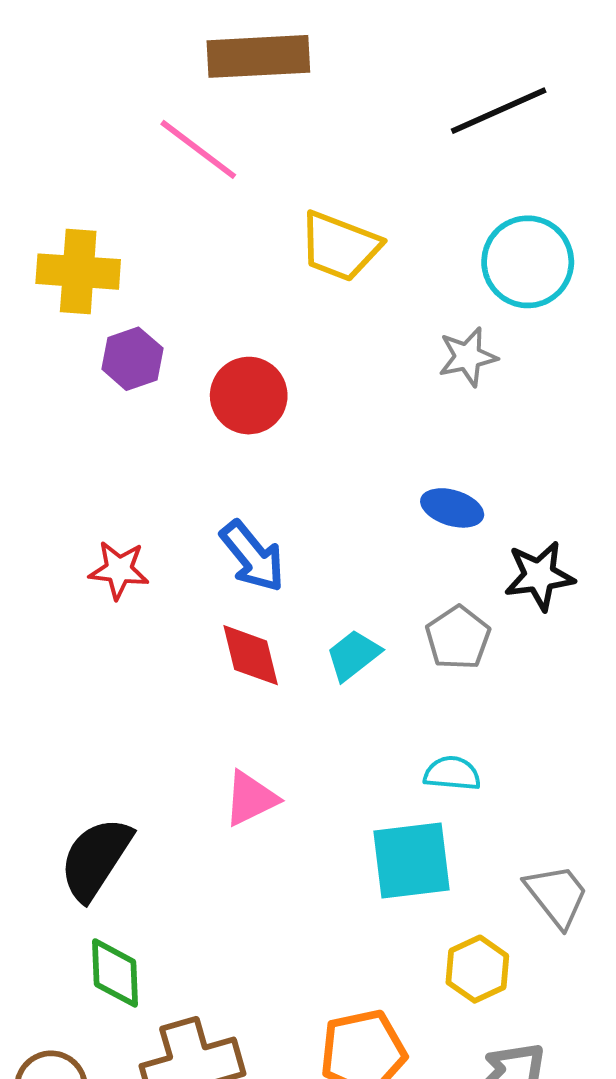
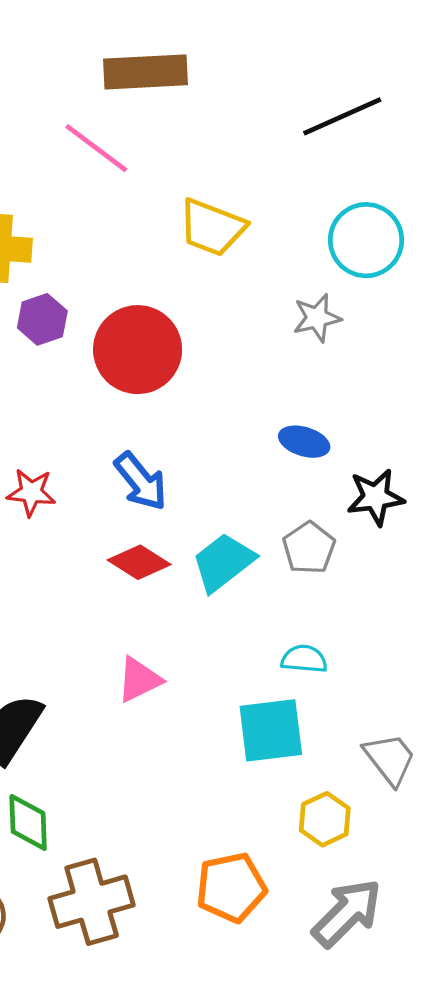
red circle: (249, 396) -> (138, 350), size x1.4
red diamond: (251, 655) -> (139, 562), turned -44
cyan trapezoid: (353, 655) -> (223, 562), size x1.4

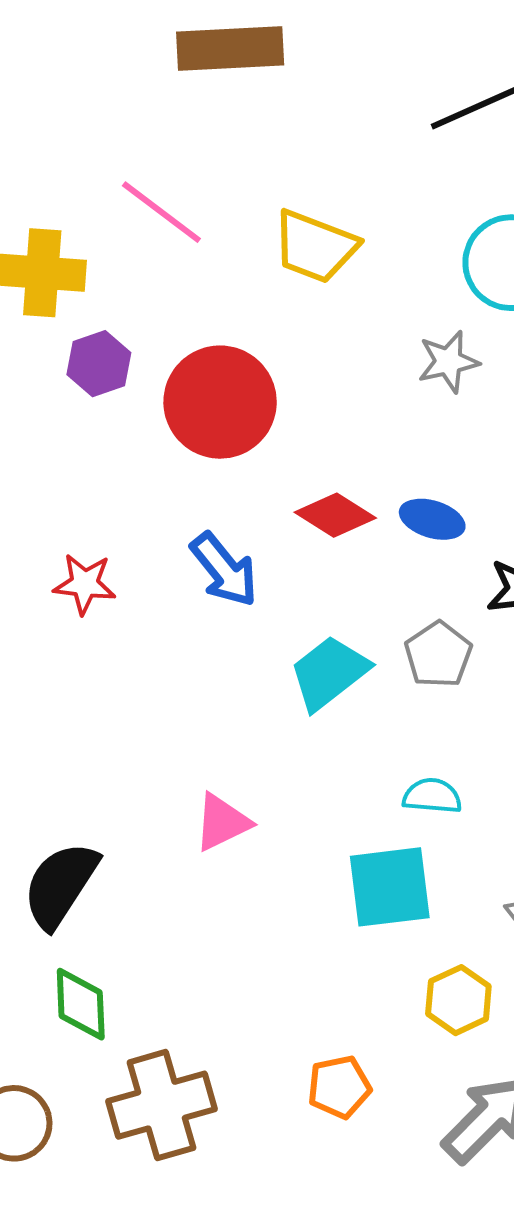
pink line: (96, 148) -> (161, 212), moved
red diamond: (139, 562) -> (335, 515), moved
orange pentagon: (231, 887) -> (339, 1087), size x0.7

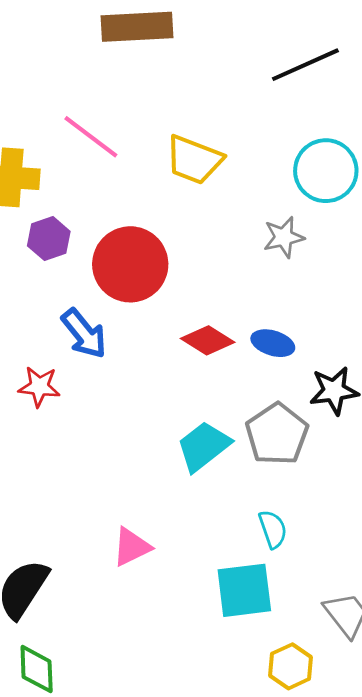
blue arrow: (224, 570) -> (84, 334), moved
gray pentagon: (438, 655) -> (277, 434), size x1.4
cyan semicircle: (432, 796) -> (273, 529), turned 66

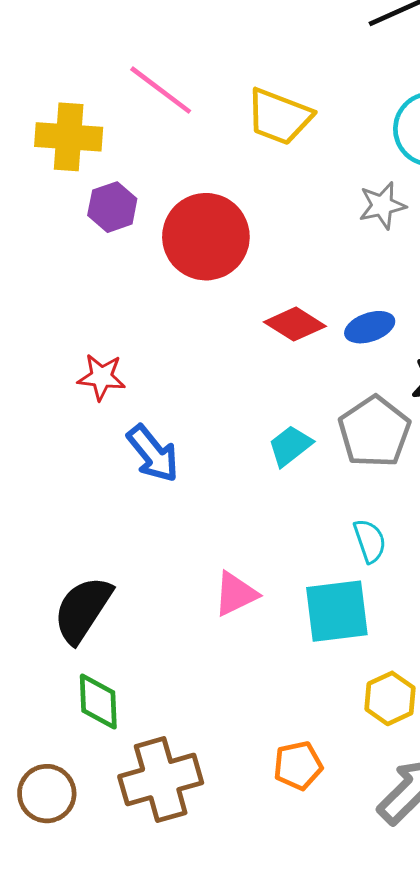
blue arrow: (84, 334) -> (153, 454), moved
blue ellipse: (273, 343) -> (370, 327), turned -36
cyan trapezoid: (204, 446) -> (290, 446), size x0.7
pink triangle: (132, 547) -> (236, 594), moved

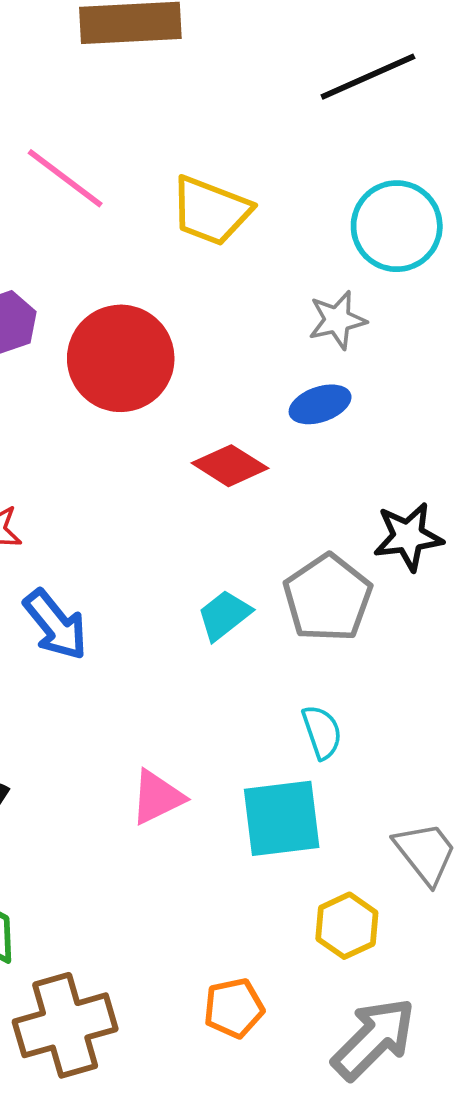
blue ellipse: (370, 327) -> (320, 404), moved

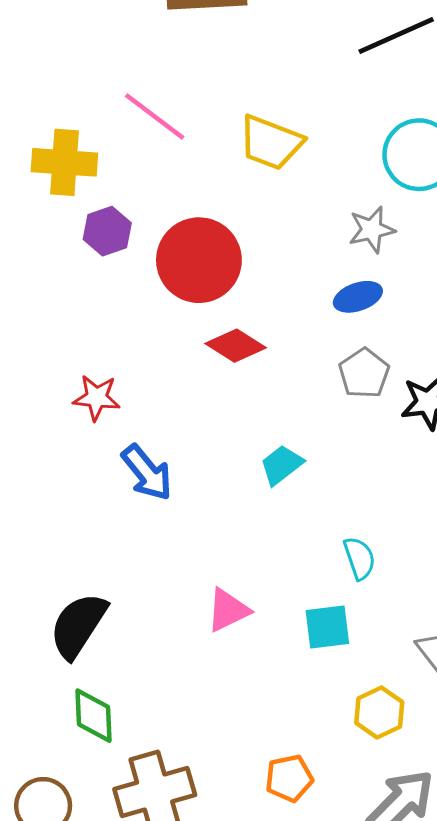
red diamond: (230, 466) -> (236, 346), moved
gray pentagon: (328, 598) -> (364, 373), moved, size x0.7
cyan square: (282, 818) -> (327, 627), size x0.7

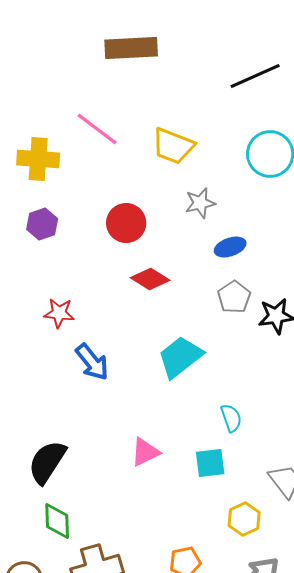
gray star: (372, 230) -> (200, 203), moved
purple hexagon: (107, 231) -> (42, 224), moved
red circle: (199, 260) -> (126, 223), size x0.7
cyan trapezoid: (281, 465) -> (180, 357), size x1.6

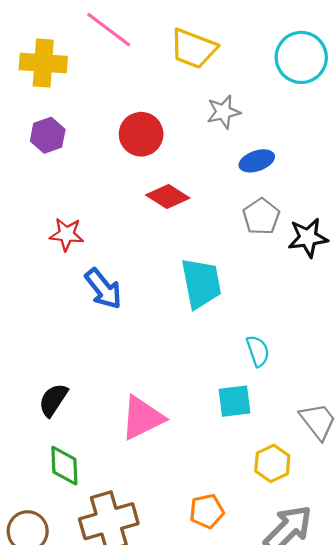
cyan trapezoid: (180, 357) -> (201, 283), turned 117
pink triangle: (145, 452) -> (142, 418), moved, size x1.4
black semicircle: (47, 462) -> (53, 400), size x0.7

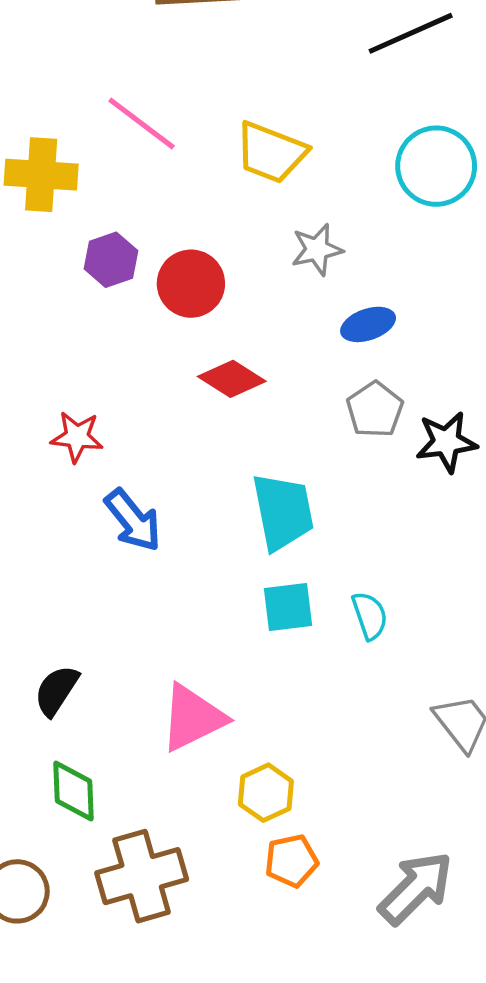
purple hexagon: (48, 135) -> (111, 260), moved
cyan square: (235, 401) -> (288, 607), moved
yellow hexagon: (272, 463) -> (266, 793), moved

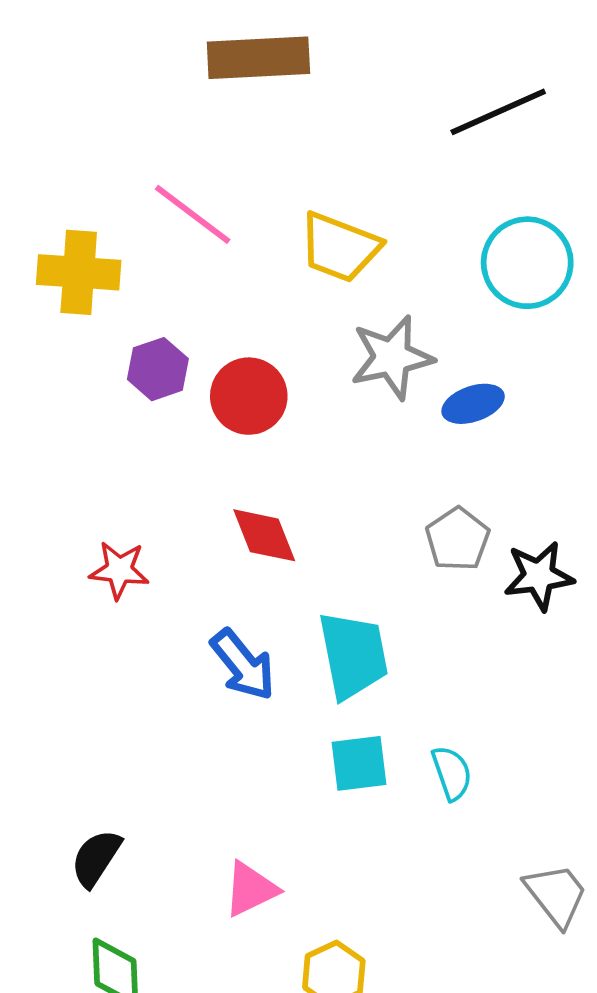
gray star: (317, 250) -> (392, 357), size x1.4
blue ellipse: (368, 324) -> (473, 404), moved
red diamond: (232, 379) -> (264, 535), moved, turned 36
blue arrow: (133, 520) -> (243, 665), moved
pink triangle: (193, 718) -> (251, 889), size x0.7

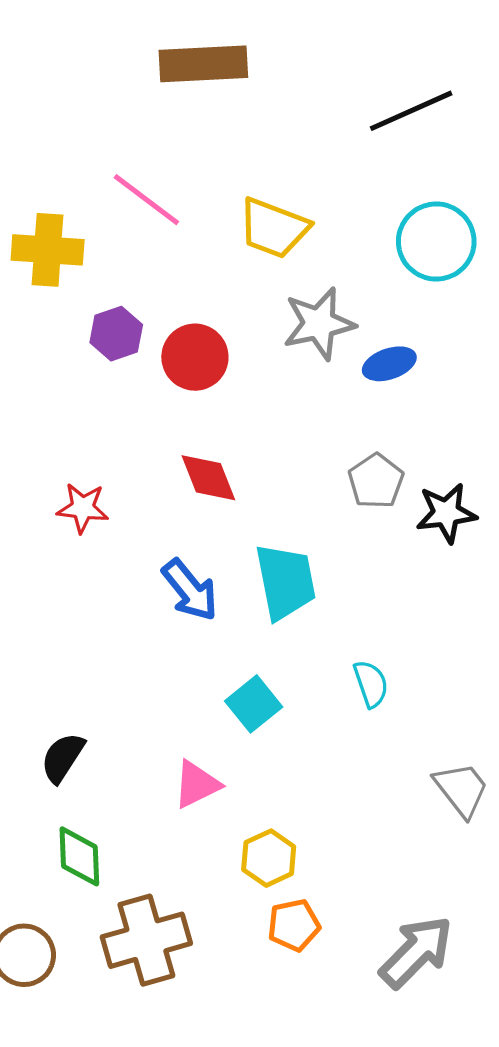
cyan square: (359, 763) -> (254, 704), moved, turned -32

